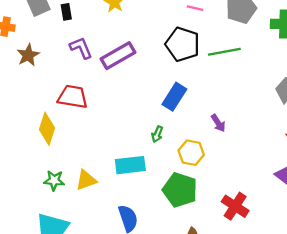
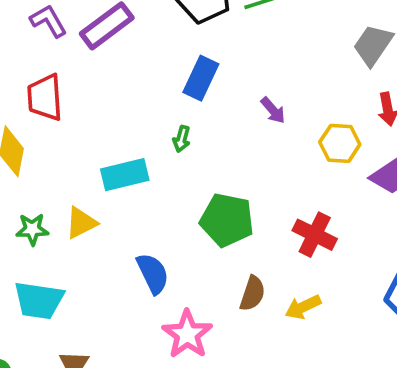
red trapezoid: (73, 97) -> (45, 97), turned -96
yellow hexagon: (191, 153) -> (340, 143), moved
cyan rectangle: (130, 165) -> (125, 175), moved

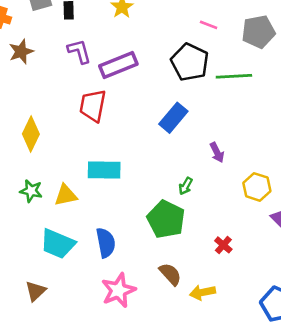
red trapezoid: (45, 97) -> (93, 106), moved
green arrow: (182, 139) -> (186, 186), moved
red cross: (315, 235) -> (223, 245), size x0.6
brown semicircle: (252, 293) -> (170, 274), turned -75
cyan trapezoid: (39, 300) -> (58, 244), moved

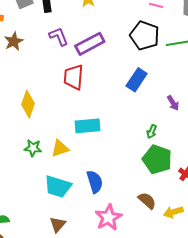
green pentagon: (166, 219) -> (157, 159), moved
brown triangle: (36, 291) -> (58, 224), moved

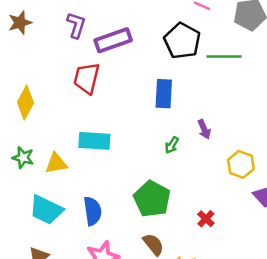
purple L-shape: (59, 36) -> (76, 25), turned 30
blue rectangle: (137, 80) -> (164, 94), turned -40
green arrow: (152, 132) -> (172, 145), moved
green pentagon: (157, 159) -> (152, 199), moved

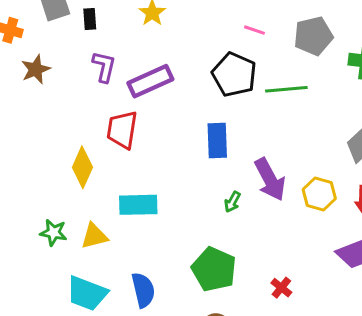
yellow diamond: (25, 103) -> (82, 167), moved
purple arrow: (204, 129) -> (270, 179), size x1.8
yellow hexagon: (241, 164) -> (319, 194), moved

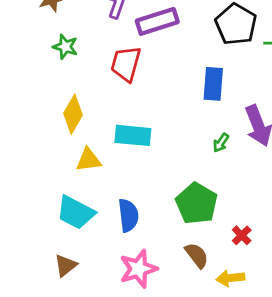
yellow diamond: (82, 167) -> (73, 114), moved
green star: (53, 233) -> (65, 47), moved
red cross: (281, 288) -> (242, 235), moved

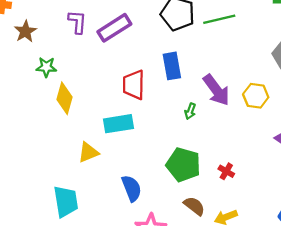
red trapezoid: (126, 64) -> (134, 85), moved
yellow diamond: (73, 114) -> (64, 98), moved
cyan trapezoid: (76, 212) -> (66, 201), moved, turned -112
red cross: (242, 235) -> (226, 171), moved

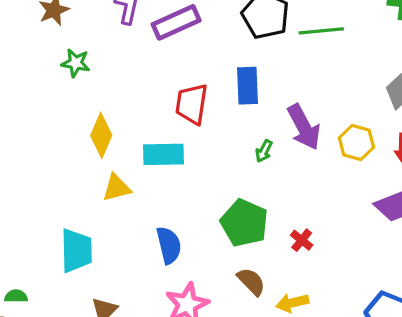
yellow diamond: (64, 98) -> (101, 135), moved

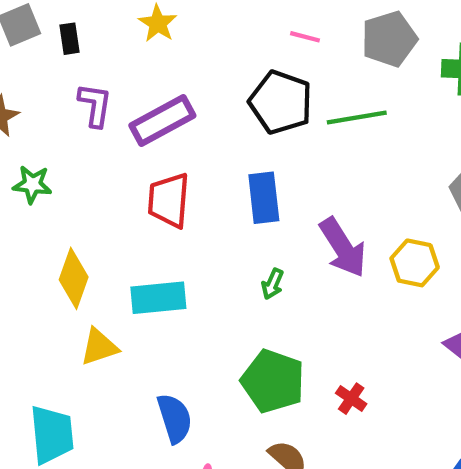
red trapezoid: (192, 104) -> (169, 200), moved
green arrow: (264, 151) -> (273, 284), moved

